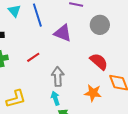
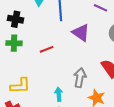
gray arrow: (58, 77) -> (80, 78), moved

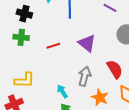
purple triangle: (81, 33) -> (87, 43), moved
cyan arrow: (59, 94) -> (62, 91), turned -32

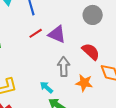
red line: (53, 46) -> (36, 33), moved

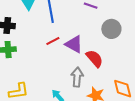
red semicircle: (91, 52) -> (94, 59), moved

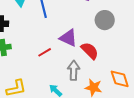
red line: (53, 41) -> (45, 52), moved

